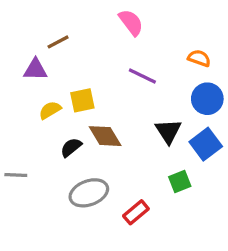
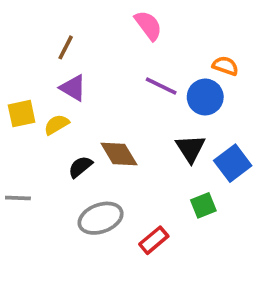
brown line: (58, 42) -> (66, 47), turned -35
purple triangle: (35, 70) -> (73, 88), moved, turned 30
blue circle: (207, 99) -> (205, 97), moved
yellow square: (82, 100) -> (22, 114), moved

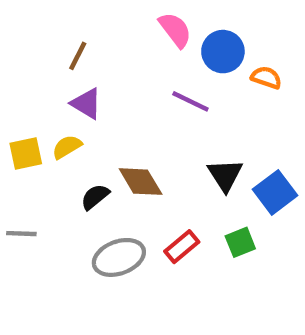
blue circle: (205, 97) -> (223, 52), moved
yellow square: (22, 114) -> (26, 153), moved
red rectangle: (154, 240) -> (182, 247), moved

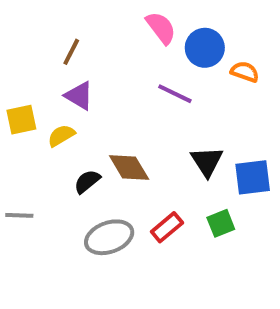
yellow square: (26, 153) -> (21, 120), moved
blue square: (275, 192) -> (253, 177), turned 30

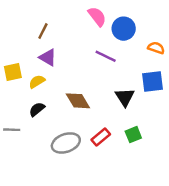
orange semicircle: (245, 72) -> (156, 48), moved
blue square: (253, 177) -> (153, 82), moved
black semicircle: (87, 181) -> (37, 109), moved

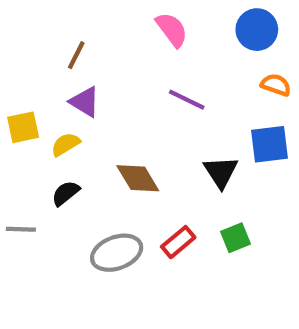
blue circle: (124, 29) -> (257, 30), moved

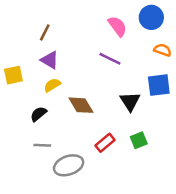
pink semicircle: (172, 30) -> (117, 26), moved
yellow semicircle: (66, 144) -> (52, 85), moved
gray line: (21, 229) -> (42, 145), moved
gray ellipse: (117, 253) -> (69, 165), moved

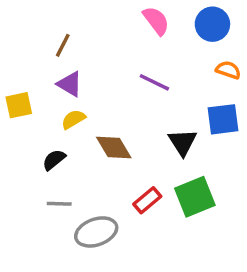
pink semicircle: (117, 26) -> (156, 21), moved
green square: (139, 140) -> (195, 197), size x1.6

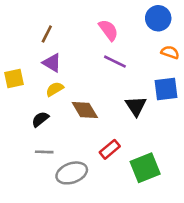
pink semicircle: (156, 21) -> (108, 30), moved
green square: (195, 197) -> (145, 168), moved

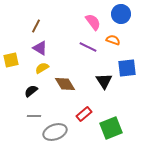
pink semicircle: (108, 30) -> (93, 22), moved
orange semicircle: (170, 52) -> (113, 40), moved

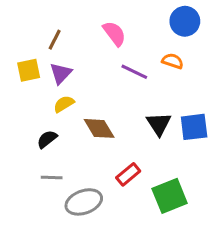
pink semicircle: (93, 22) -> (114, 33), moved
purple triangle: (40, 48) -> (61, 73), turned 42
yellow square: (11, 60) -> (29, 70), moved
blue square: (127, 68) -> (194, 127), moved

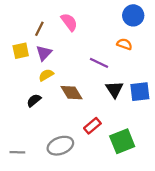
pink semicircle: (114, 33) -> (69, 22), moved
purple line: (134, 72) -> (99, 63), moved
gray line: (52, 177) -> (17, 152), moved

